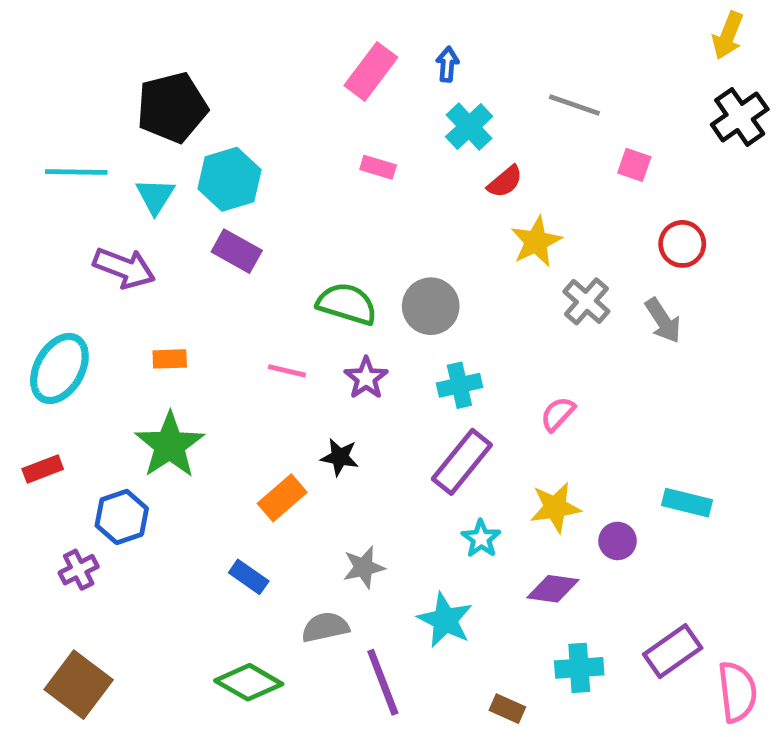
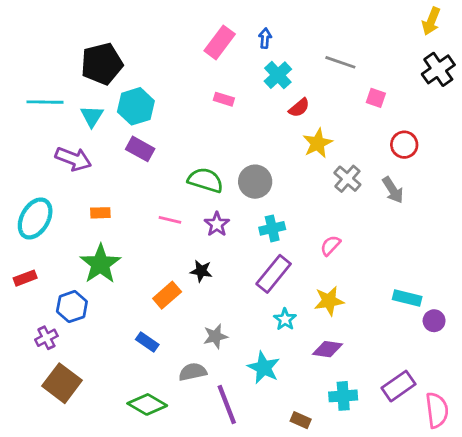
purple circle: (618, 541) -> (434, 321), moved
brown square: (79, 685) -> (62, 383), moved

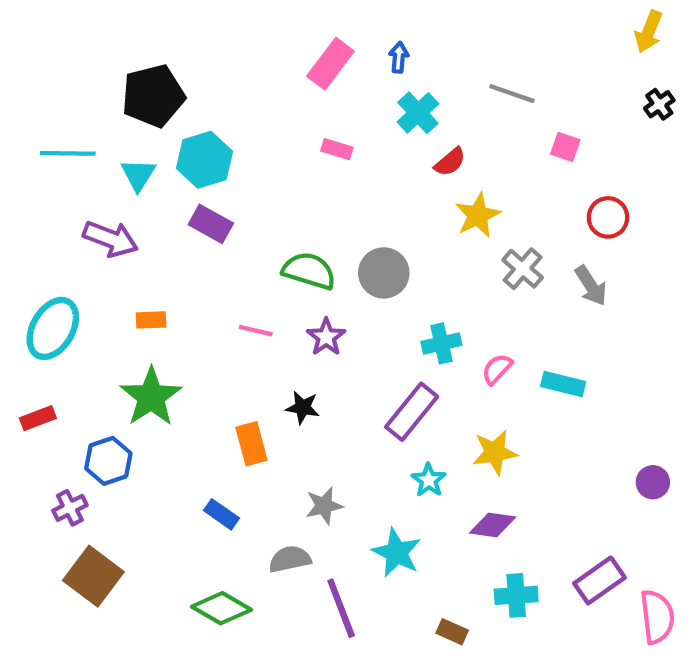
black cross: (438, 69) -> (659, 104), size x0.6
cyan cross: (272, 228) -> (441, 343), moved
orange rectangle: (167, 295) -> (251, 444), turned -64
cyan rectangle: (407, 298) -> (563, 384), moved

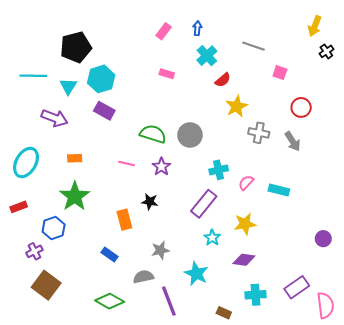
yellow arrow: (649, 32) -> (315, 26), moved
pink rectangle: (330, 64) -> (164, 31), size x0.7
gray cross: (523, 269) -> (259, 133), turned -30

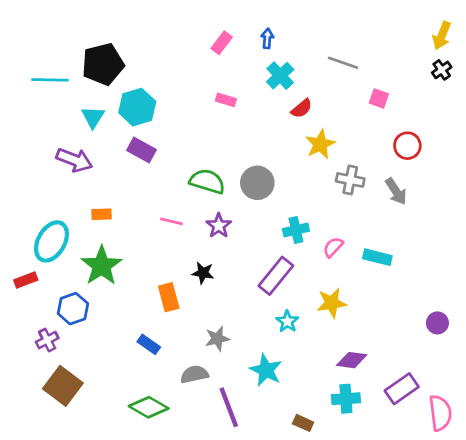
yellow arrow: (315, 26) -> (442, 36), moved
cyan line: (33, 76) -> (50, 80), moved
cyan ellipse: (26, 162) -> (51, 241), moved
purple diamond: (244, 260) -> (352, 360), moved

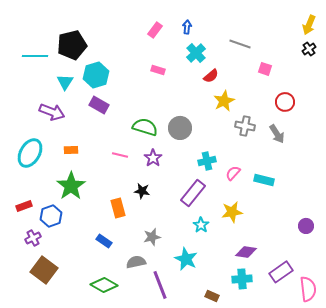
cyan ellipse: (51, 241) -> (30, 153), moved
red rectangle: (26, 280) -> (24, 206), moved

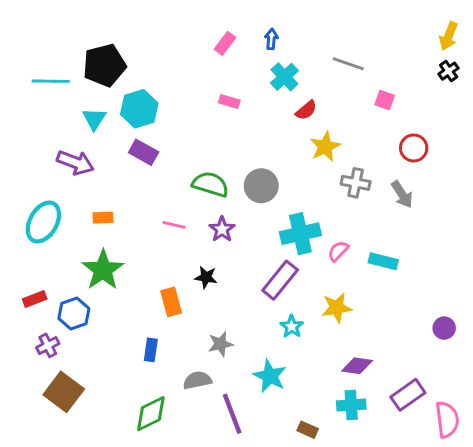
cyan cross: (207, 161) -> (300, 234), size x1.5
blue rectangle: (104, 241) -> (151, 350), turned 63
green diamond: (104, 285) -> (151, 414), turned -56

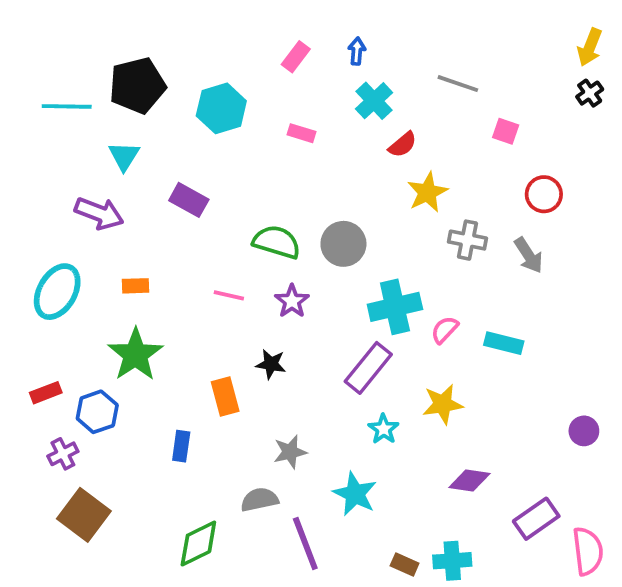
cyan hexagon: (139, 109) -> (221, 108), moved
blue rectangle: (151, 350) -> (181, 446), moved
cyan cross: (351, 405) -> (452, 561), moved

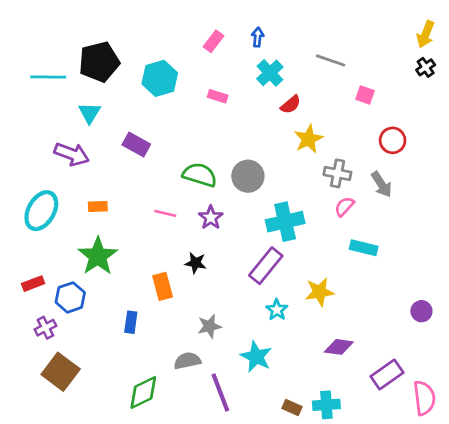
pink semicircle: (445, 330) -> (344, 206), moved

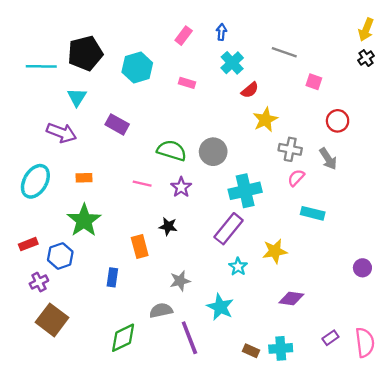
purple rectangle: (387, 375) -> (330, 338), moved, size x0.6

